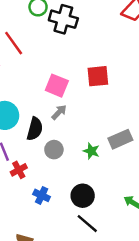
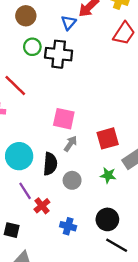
red square: (98, 76) -> (108, 138), moved

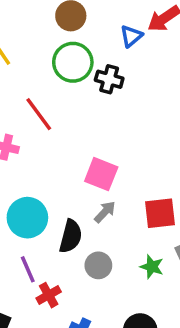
green circle: (32, 47) -> (73, 62), size x1.5
black cross: (59, 54) -> (109, 79), size x0.7

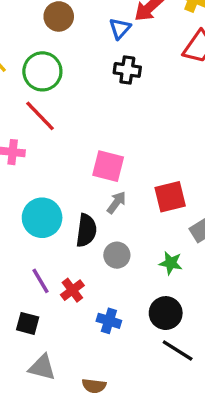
green circle: (73, 62) -> (42, 71), moved
black cross: (109, 79) -> (127, 70), moved
green star: (152, 267) -> (171, 263), moved
purple line: (28, 269) -> (40, 281), moved

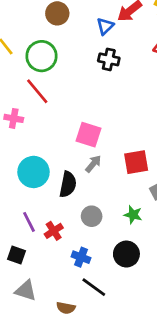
gray circle: (117, 255) -> (92, 216), moved
black line: (178, 351) -> (94, 287), moved

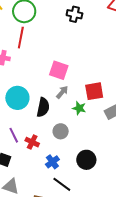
red line: (37, 91) -> (21, 38), turned 50
green star: (133, 215) -> (79, 108), moved
red cross: (54, 231) -> (32, 142), turned -32
blue cross: (81, 257) -> (52, 162), turned 32

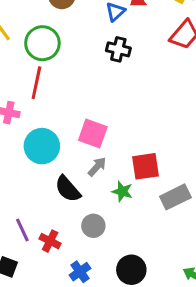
cyan circle: (17, 98) -> (42, 146), moved
black semicircle: (43, 107) -> (68, 189), turned 126

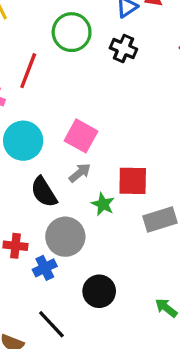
green circle: (42, 43) -> (72, 32), moved
gray circle: (93, 226) -> (65, 237), size x1.5
red cross: (50, 241) -> (15, 246), turned -30
blue cross: (80, 272) -> (45, 268), moved

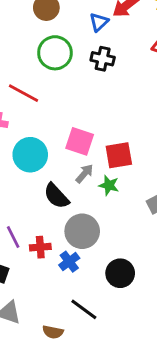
red line: (28, 71) -> (23, 93), turned -72
red square: (133, 181) -> (119, 155), moved
green star: (103, 204) -> (109, 185), moved

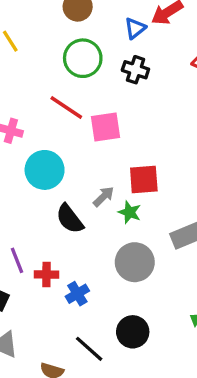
red line: (23, 93) -> (66, 108), moved
pink square: (80, 141) -> (106, 127), moved, turned -32
gray circle: (82, 231) -> (135, 262), moved
black circle: (120, 273) -> (133, 332), moved

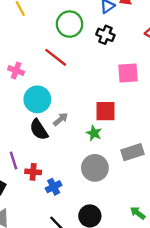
pink square: (106, 127) -> (128, 73), moved
gray arrow: (104, 197) -> (61, 119), moved
black semicircle: (70, 219) -> (39, 130), moved

